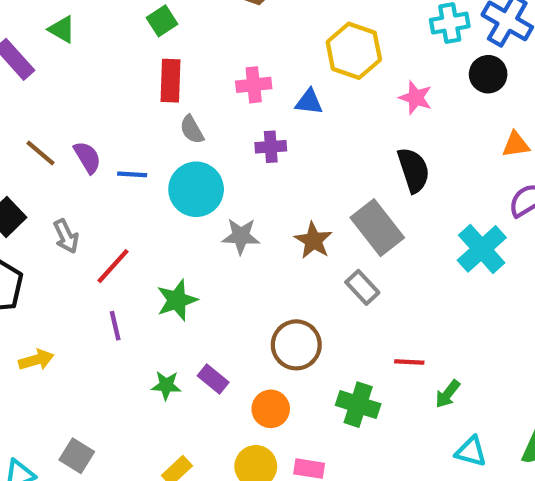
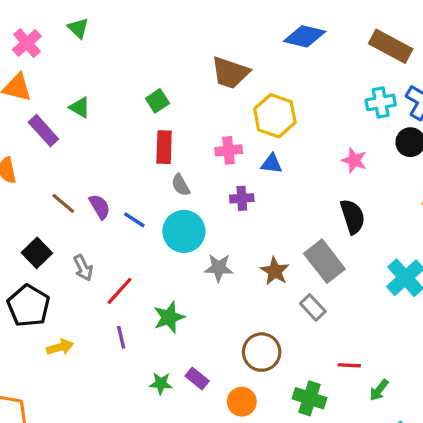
yellow hexagon: (354, 51) -> (275, 116), moved
blue line: (132, 174) -> (134, 220), turned 30
yellow arrow: (36, 360) -> (60, 347), moved

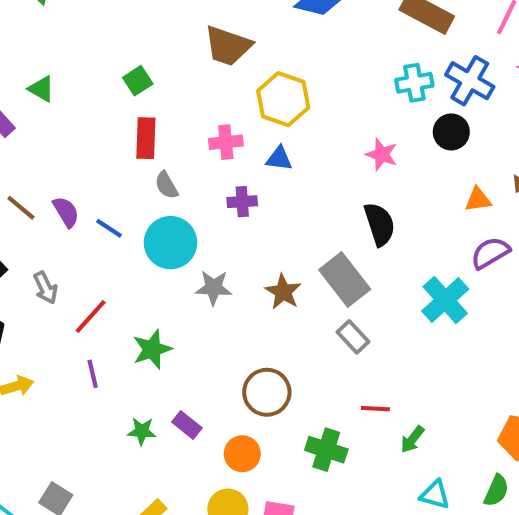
gray rectangle: (313, 307) -> (353, 337), moved

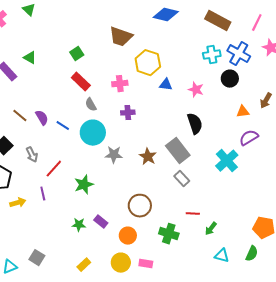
red rectangle: (146, 138) -> (81, 82), turned -48
blue triangle: (279, 159) -> (166, 85), moved
purple line: (93, 374) -> (43, 194), moved

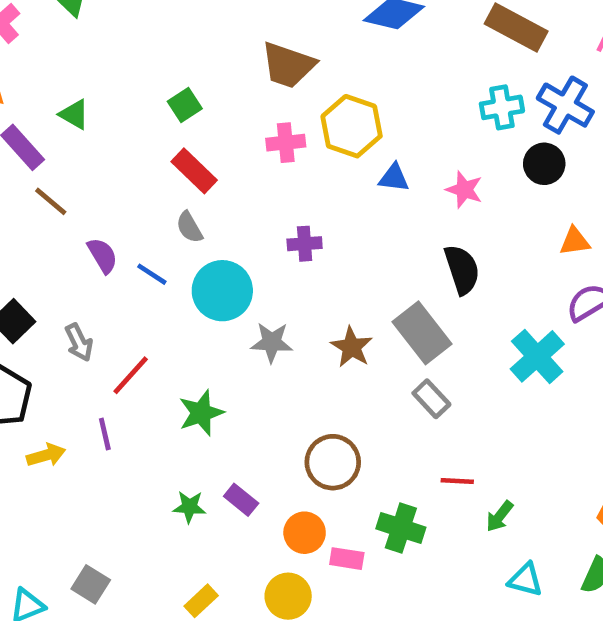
pink cross: (120, 84) -> (286, 143), moved
gray semicircle: (91, 105) -> (189, 227), moved
brown line: (20, 116) -> (51, 201), moved
pink rectangle: (146, 264) -> (347, 559), moved

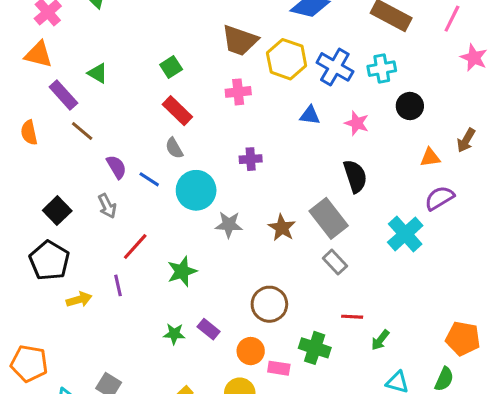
blue cross: (565, 105) -> (335, 67), moved
yellow hexagon: (352, 126) -> (287, 59), moved
gray arrow: (79, 342) -> (107, 206), moved

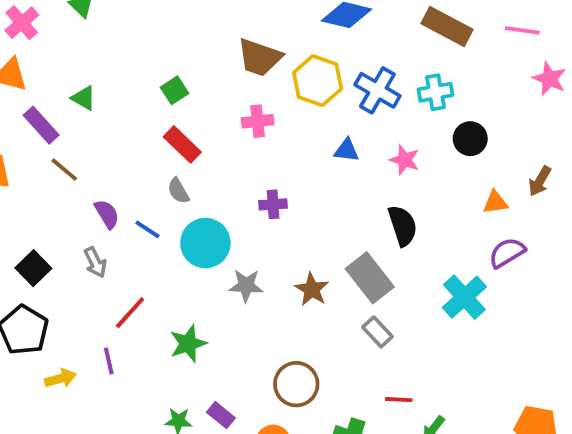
pink line: (452, 19) -> (522, 30), turned 72

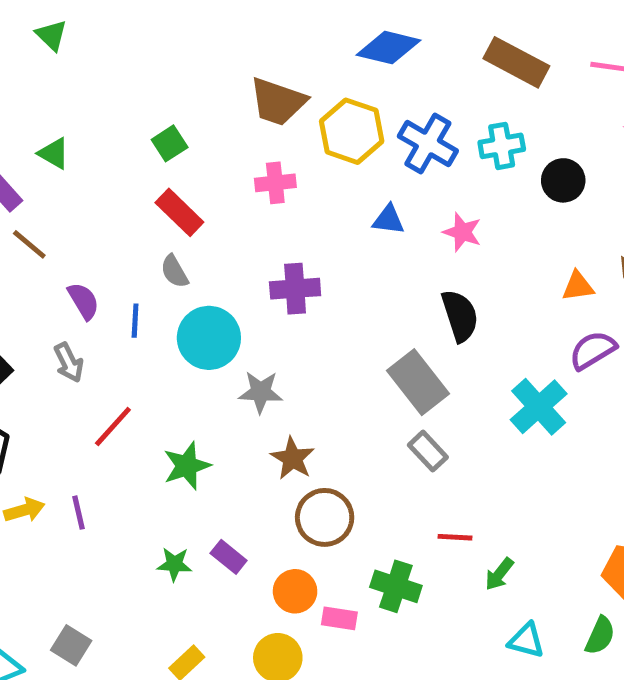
black circle: (470, 139) -> (563, 180), moved
purple cross: (273, 204) -> (295, 289), size x1.4
blue line: (147, 229) -> (135, 321), turned 60
brown star: (312, 289) -> (293, 458), moved
purple line: (109, 361) -> (79, 513), moved

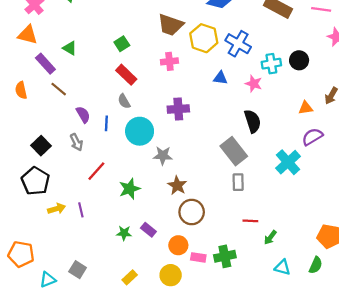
cyan cross: (502, 146) -> (271, 64), moved
gray rectangle: (428, 451) -> (238, 182), turned 42
green cross: (396, 586) -> (225, 256), moved, turned -30

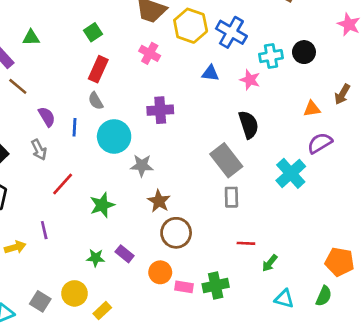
green triangle: (70, 48) -> (31, 38), turned -32
pink cross: (169, 61) -> (150, 53), turned 35
red rectangle: (126, 75) -> (98, 69), turned 70
yellow arrow: (56, 209) -> (15, 247), moved
yellow circle: (171, 275) -> (74, 293), moved

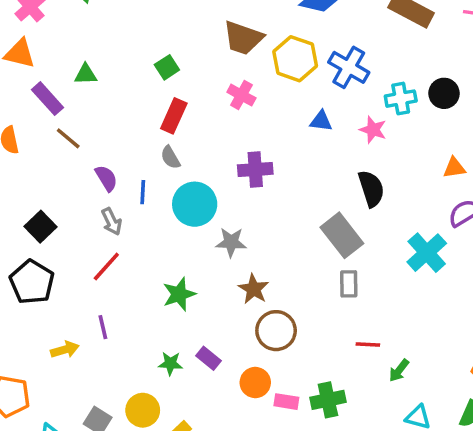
gray arrow: (39, 150) -> (112, 221), moved
red line: (63, 184) -> (106, 266), moved

